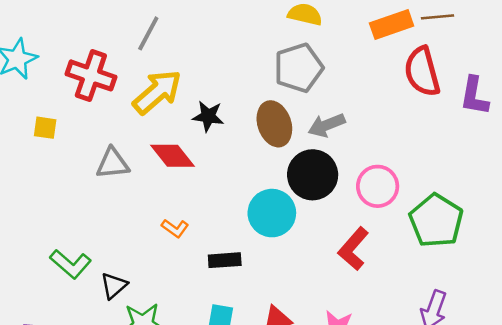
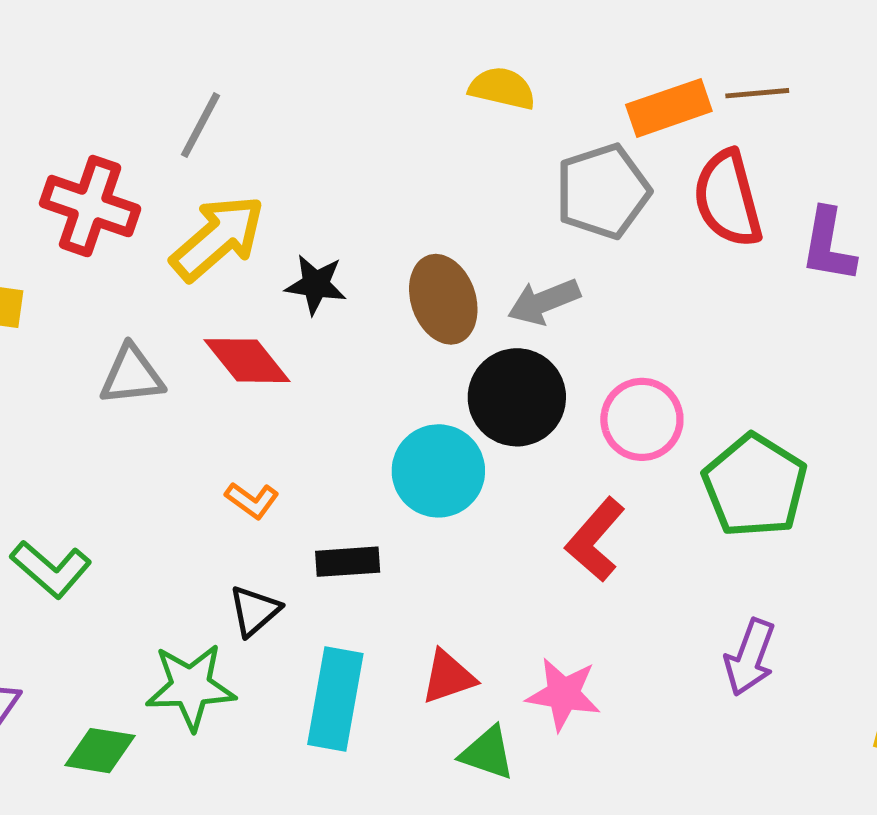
gray pentagon: (299, 68) -> (603, 191), moved
black triangle: (114, 286) -> (254, 611), moved

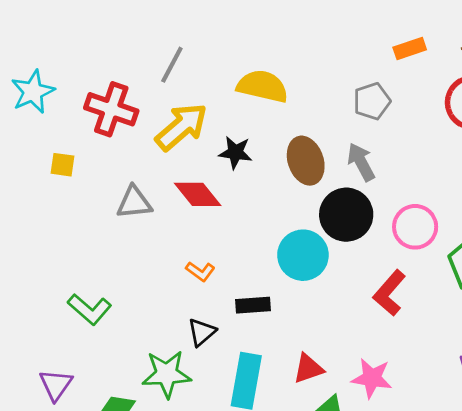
yellow semicircle: (502, 88) -> (262, 86), moved, size x1.4
orange rectangle: (669, 108) -> (410, 49), moved, size x0.7
gray pentagon: (603, 191) -> (372, 101), moved, size x0.7
gray arrow: (544, 302) -> (361, 162), turned 84

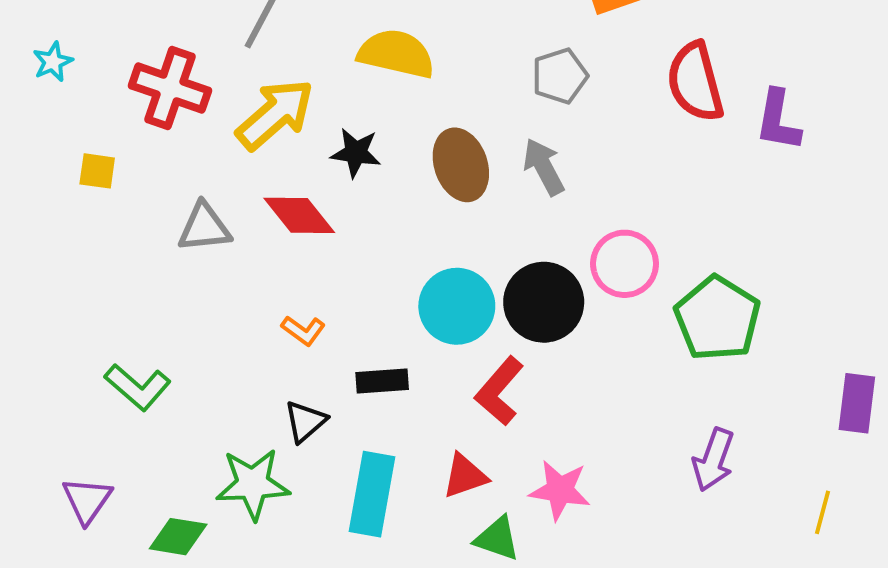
cyan star: (33, 92) -> (53, 62), size x0.6
black circle: (346, 215) -> (544, 302), moved
red L-shape: (389, 293) -> (499, 391), moved

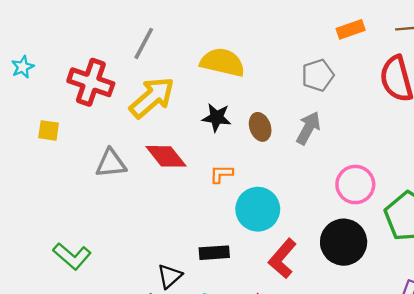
black star: (356, 153) -> (217, 118), moved
brown ellipse: (461, 165) -> (260, 127), size x0.7
gray arrow: (544, 167) -> (308, 128), turned 56
black circle: (544, 302) -> (344, 242), moved
orange L-shape: (303, 330) -> (221, 174), moved, turned 145

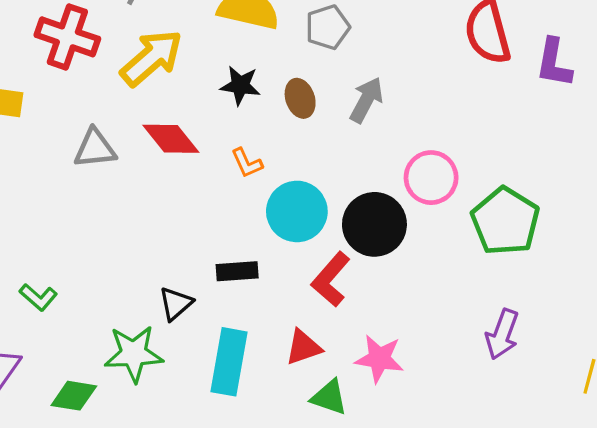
gray pentagon: (318, 75) -> (328, 27), moved
orange L-shape: (221, 174) -> (247, 163), turned -115
black circle: (344, 242) -> (374, 224), moved
green L-shape: (72, 256) -> (38, 297), moved, size x0.7

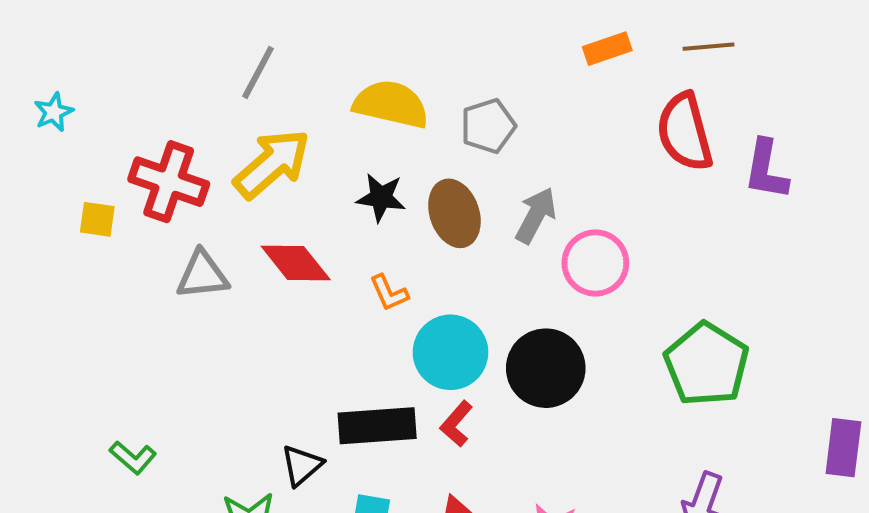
red cross: (67, 37) -> (169, 182), moved
brown ellipse: (300, 98) -> (454, 213), size x1.4
pink circle: (431, 178) -> (595, 263), moved
black rectangle: (237, 271) -> (377, 426), size x1.5
red L-shape: (331, 279) -> (456, 424), moved, size x0.7

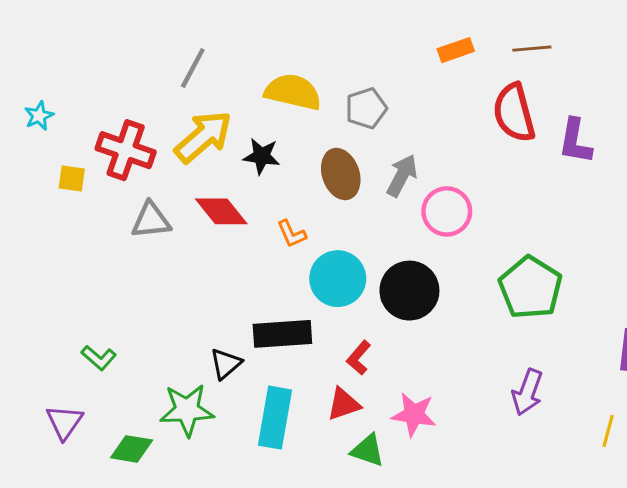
cyan star: (54, 112) -> (39, 116), moved
black star: (381, 197) -> (262, 156), moved
red L-shape: (456, 424) -> (359, 358), moved

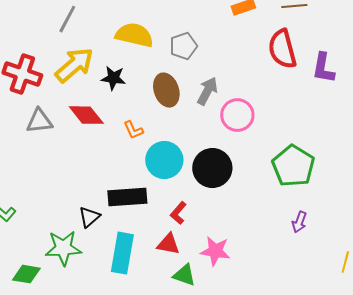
purple arrow: (527, 392) -> (299, 222), moved, size x0.7
red triangle: (344, 404) -> (168, 244), turned 30

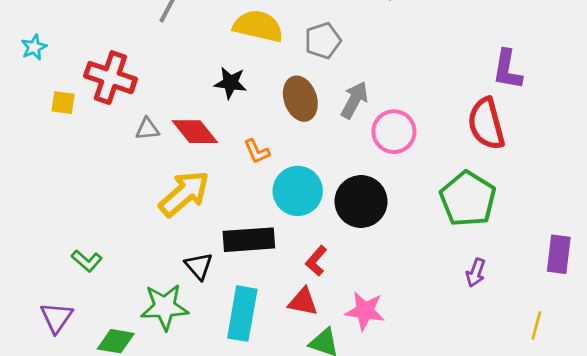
red semicircle: (282, 49) -> (486, 124), moved
yellow arrow: (74, 65) -> (184, 194), moved
gray triangle: (39, 121) -> (147, 129), moved, size x0.7
black triangle: (89, 217) -> (199, 266), turned -30

